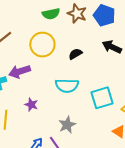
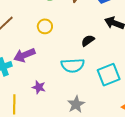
yellow circle: (42, 45) -> (45, 26), size x0.6
black semicircle: (75, 54) -> (88, 41), moved

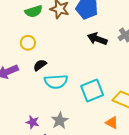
black semicircle: (88, 41) -> (40, 65), moved
purple star: (39, 87) -> (33, 122), moved

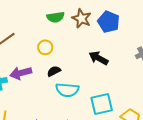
black arrow: (97, 39) -> (99, 58), moved

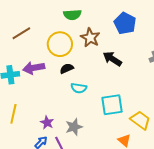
brown star: (82, 18) -> (90, 38), moved
yellow circle: (45, 47) -> (60, 44), size x1.6
cyan semicircle: (67, 90) -> (79, 88), size x0.7

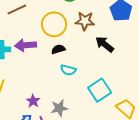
brown star: (90, 38) -> (85, 21), turned -30
cyan square: (112, 105) -> (100, 90), turned -30

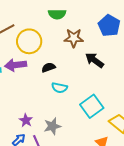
yellow circle: (54, 24) -> (29, 41), moved

